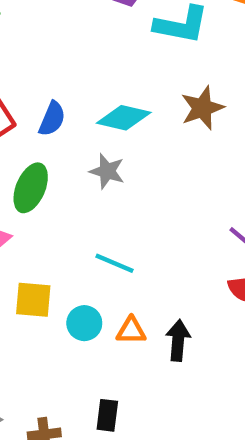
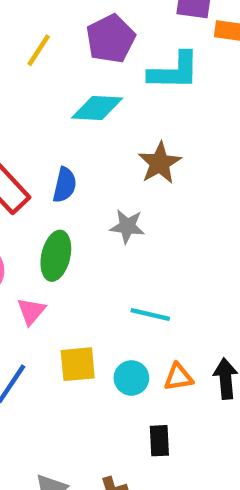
brown star: (202, 108) -> (160, 163), moved
cyan diamond: (124, 118) -> (97, 108), moved
black rectangle: (107, 415) -> (159, 441), moved

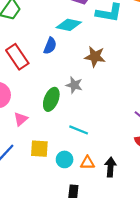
brown star: (160, 163) -> (95, 57), turned 30
blue semicircle: (65, 185) -> (50, 46), moved
green ellipse: (56, 256) -> (51, 99), moved

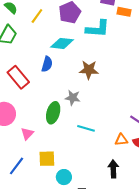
cyan line: (79, 130) -> (86, 128), moved
cyan circle: (65, 159) -> (64, 177), moved
orange triangle: (87, 163) -> (121, 140), moved

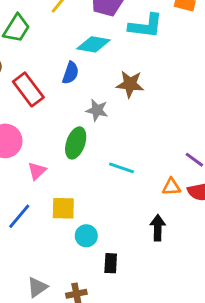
gray star: (73, 98) -> (97, 110), moved

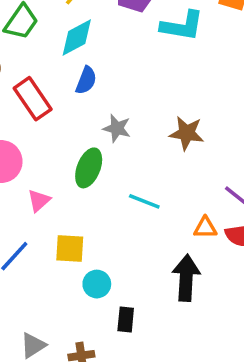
cyan diamond: (93, 44) -> (77, 38), moved, turned -40
brown star: (130, 84) -> (187, 133), moved
black arrow: (158, 228) -> (186, 278), size x1.4

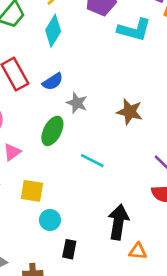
cyan diamond: (77, 38) -> (53, 31), turned -36
blue semicircle: (86, 80) -> (53, 82), moved, turned 30
orange triangle: (205, 228) -> (138, 251), moved

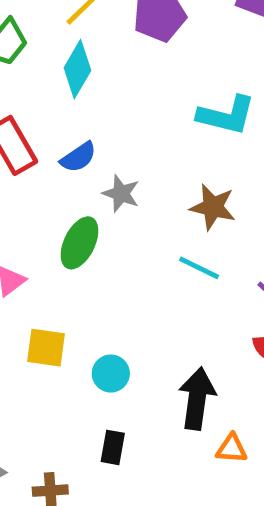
cyan L-shape: (134, 30) -> (226, 115), moved
cyan line: (92, 161) -> (199, 268), moved
cyan circle: (50, 220) -> (111, 374), moved

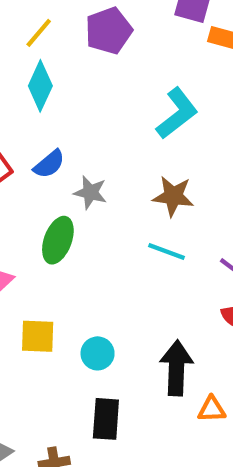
cyan L-shape: (226, 115) -> (177, 113), turned -46
black rectangle: (113, 447) -> (106, 419), size x1.4

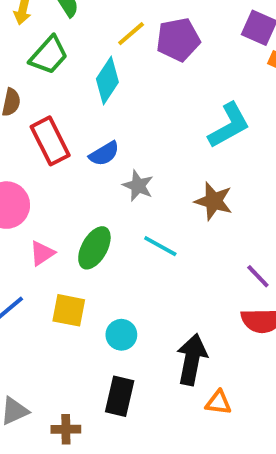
yellow line: (39, 33) -> (131, 34), moved
green ellipse: (58, 240) -> (94, 248), moved
cyan line: (166, 252) -> (160, 246), moved

